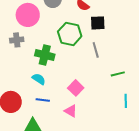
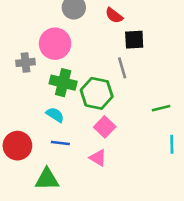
pink circle: (28, 15) -> (55, 44), moved
green hexagon: (70, 34) -> (97, 93), moved
gray line: (96, 50) -> (122, 68), moved

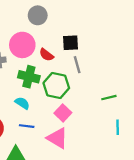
red semicircle: (114, 15) -> (46, 55), moved
black square: (134, 40) -> (71, 43), moved
pink triangle: (98, 158) -> (57, 138), size x1.5

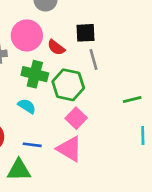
blue line: (27, 126) -> (32, 145), moved

